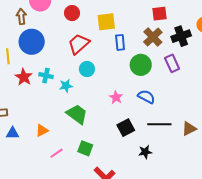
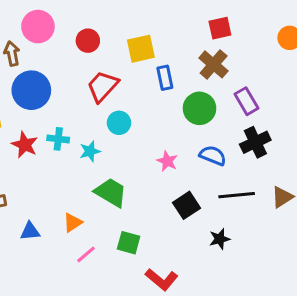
black cross: (181, 36) -> (255, 142), moved
orange triangle: (42, 130) -> (73, 223), moved
blue triangle: (12, 133) -> (30, 231), moved

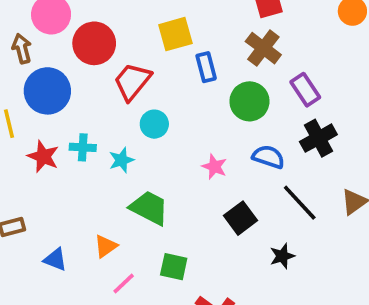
red circle: (88, 41) -> (94, 43), moved, size x1.5
black line: (237, 195) -> (300, 203), turned 56
blue triangle: (30, 231) -> (55, 259), turned 30

